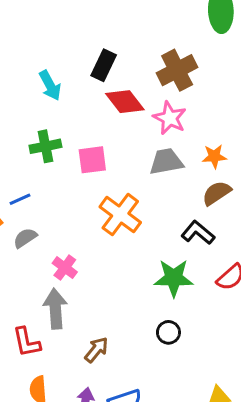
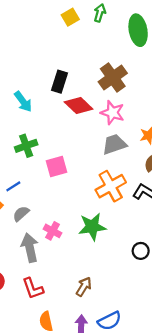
pink square: (92, 160) -> (56, 166), moved
orange cross: (120, 215) -> (111, 186), moved, turned 32
green star: (174, 278) -> (92, 227), moved
gray arrow: (55, 309) -> (30, 248), moved
black circle: (168, 332) -> (141, 251), moved

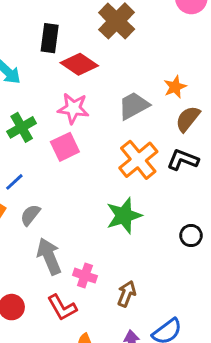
pink star: (112, 113) -> (73, 108), moved
pink cross: (53, 231) -> (85, 276), moved

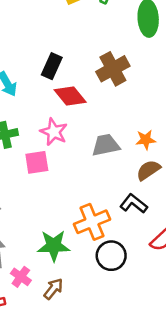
orange cross: (138, 160) -> (92, 222), moved
green star: (124, 216) -> (54, 246), moved
black circle: (191, 236) -> (111, 256), moved, size x1.5
brown arrow: (127, 294) -> (53, 289), moved

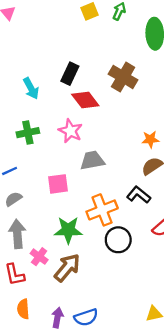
brown cross: (113, 69) -> (123, 77), turned -32
gray trapezoid: (106, 145) -> (92, 160), moved
pink square: (37, 162) -> (58, 184), moved
brown arrow: (53, 289) -> (67, 268), size x1.5

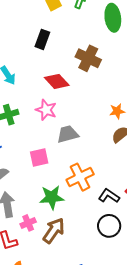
black rectangle: (70, 74) -> (42, 39), moved
black L-shape: (139, 195) -> (109, 196), moved
black circle: (118, 240) -> (109, 226), moved
pink cross: (39, 257) -> (28, 223), turned 35

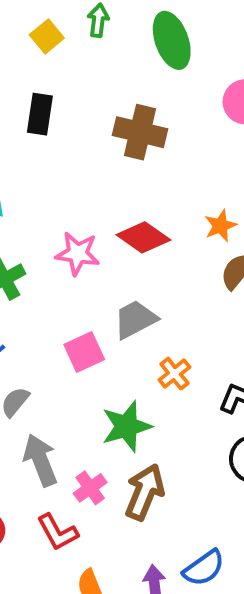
red diamond: (57, 81) -> (143, 237), moved
gray trapezoid: (68, 134) -> (135, 319), moved
orange cross: (80, 177) -> (174, 374), size x0.6

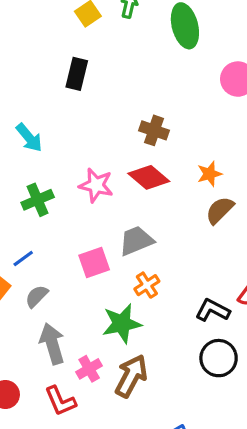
brown cross: (140, 132) -> (154, 130), moved, size x0.7
orange cross: (174, 374) -> (147, 285), moved

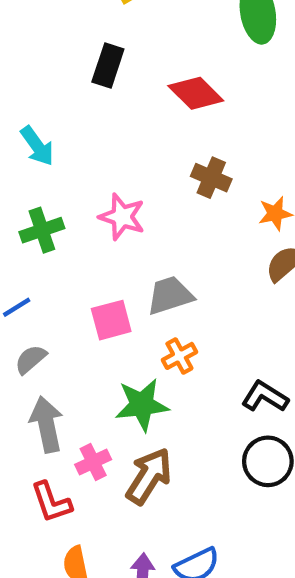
brown cross: (154, 130) -> (211, 178), moved
red diamond: (149, 177) -> (196, 93), moved

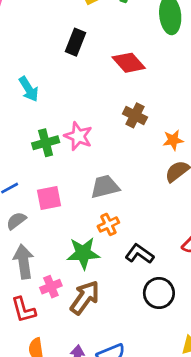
green cross: (42, 230) -> (46, 143), moved
pink square: (111, 320) -> (49, 198), moved
black L-shape: (265, 397) -> (139, 254), moved

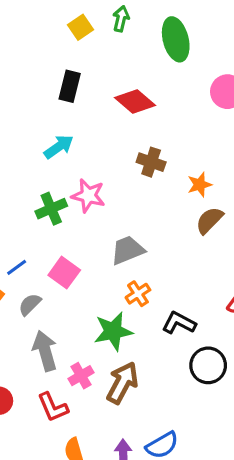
cyan arrow: (29, 89) -> (59, 147), moved, turned -85
pink square: (49, 198) -> (64, 273), turned -35

